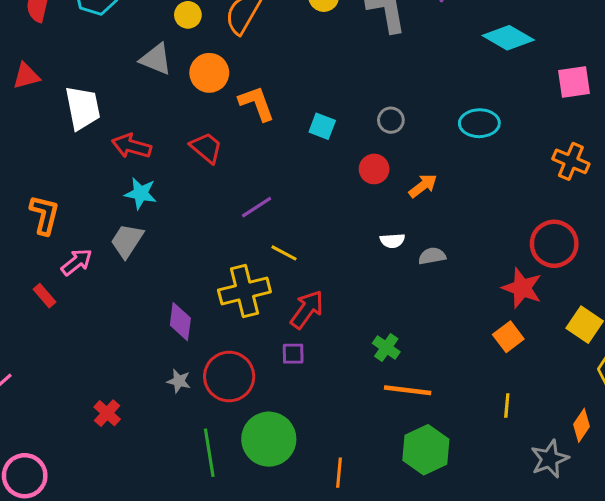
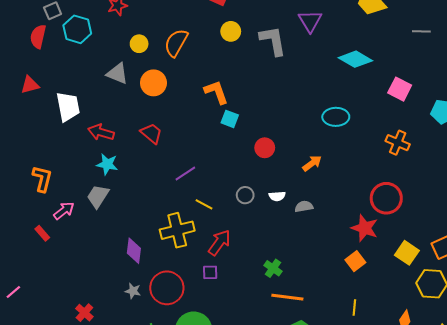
pink square: (574, 82) -> (400, 89), turned 35
orange L-shape: (257, 103) -> (216, 92), moved
gray circle: (391, 120) -> (245, 195), moved
orange arrow: (423, 186) -> (312, 163), moved

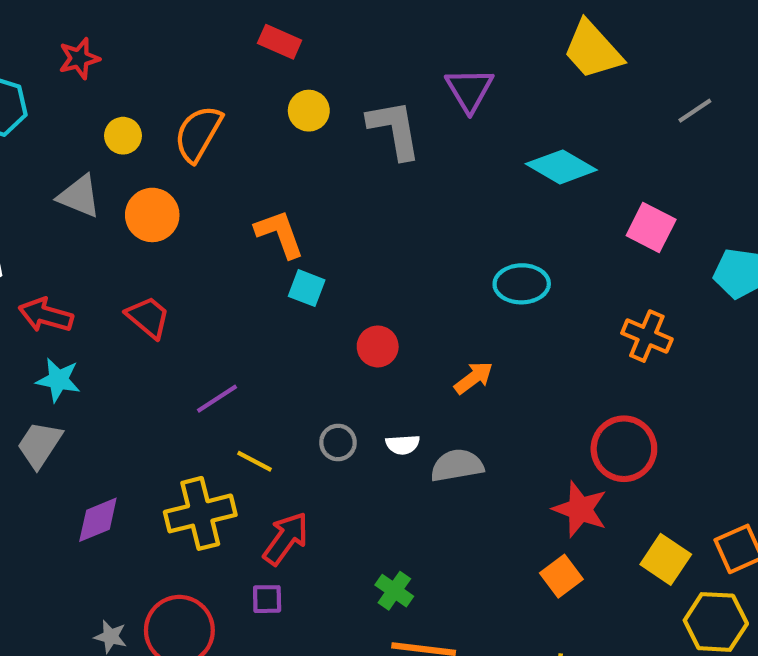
gray line: (421, 31) -> (695, 111), turned -36
gray semicircle: (304, 206) -> (457, 465), size x1.4
purple diamond: (134, 251) -> (98, 520), moved, turned 60

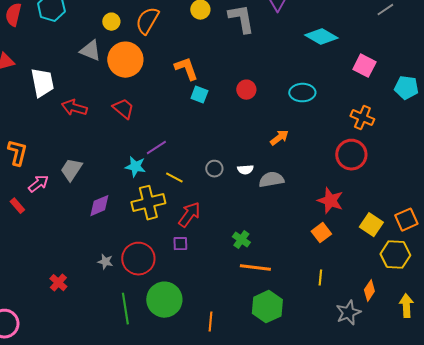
orange circle: (152, 215) -> (125, 60), size x1.4
red circle: (378, 346) -> (246, 90), moved
cyan star: (58, 380) -> (135, 167), moved
red circle: (624, 449) -> (351, 155), moved

